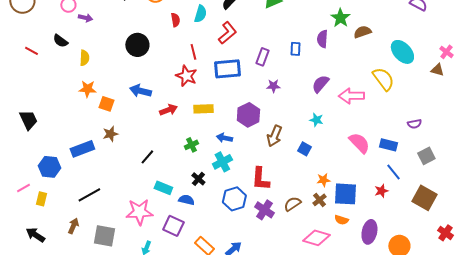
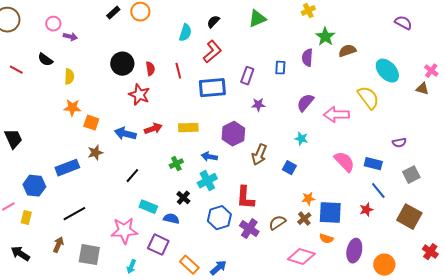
red semicircle: (175, 20) -> (150, 69), moved
red star: (186, 76) -> (139, 95), moved
blue arrow: (140, 91) -> (125, 134), moved

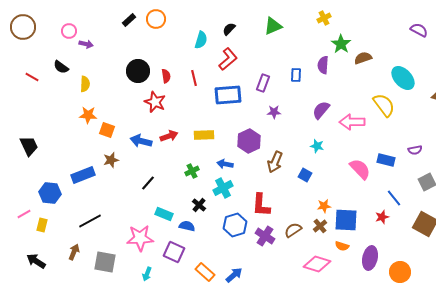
blue rectangle: (373, 164) -> (386, 160), moved

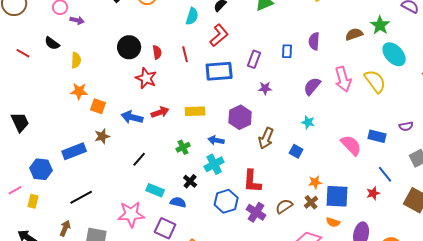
green star: (341, 44) -> (380, 25), moved
pink arrow: (352, 122) -> (343, 79), moved, turned -105

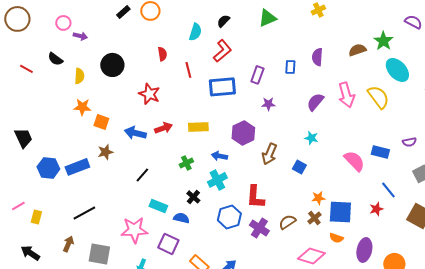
black circle: (129, 47) -> (112, 65), moved
red semicircle: (157, 52) -> (162, 54), moved
blue hexagon: (41, 169) -> (48, 168), moved

